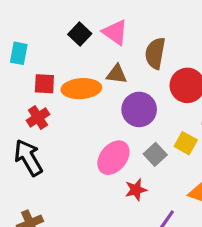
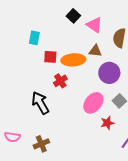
black square: (80, 34) -> (73, 16), moved
red cross: (38, 117) -> (60, 81), moved

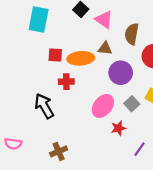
cyan rectangle: (34, 38) -> (39, 20), moved, size x1.6
red cross: (60, 81) -> (66, 82), turned 32
brown cross: (41, 144) -> (59, 151), moved

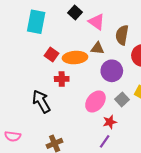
red square: (55, 55) -> (51, 54), turned 32
purple line: (139, 149) -> (105, 141), moved

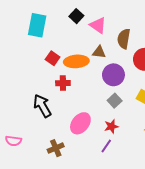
gray square: (122, 99) -> (115, 101), moved
pink ellipse: (95, 101) -> (80, 123), moved

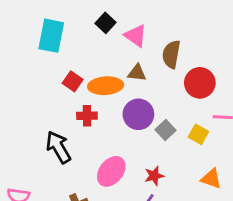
purple circle: (113, 75) -> (138, 114), moved
gray square: (115, 101) -> (166, 130), moved

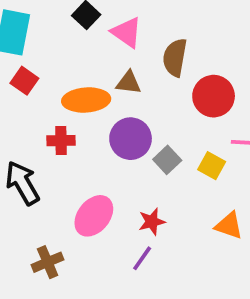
red square: (73, 81) -> (24, 81), moved

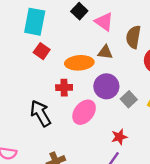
pink ellipse: (94, 216) -> (84, 112), moved

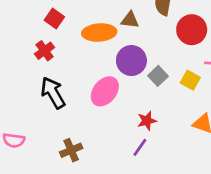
red cross: (64, 88) -> (45, 51), moved, turned -35

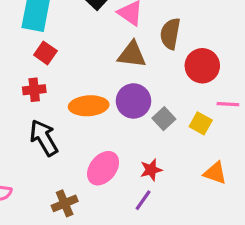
brown triangle: (130, 20) -> (132, 55), size x1.4
orange ellipse: (99, 32) -> (89, 106), moved
red cross: (45, 51) -> (34, 90), turned 30
pink ellipse: (105, 91) -> (103, 168), moved

